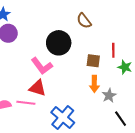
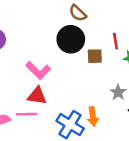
black circle: (59, 43) -> (71, 39), moved
orange arrow: (94, 84) -> (93, 116), moved

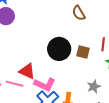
black circle: (71, 39) -> (59, 49), moved
pink L-shape: (38, 70) -> (45, 84), moved, turned -35

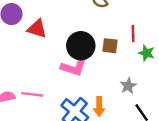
red triangle: (27, 71) -> (37, 29), moved
pink L-shape: (45, 84) -> (74, 68), moved

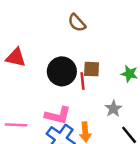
red line: (133, 34) -> (83, 81), moved
pink L-shape: (74, 68) -> (58, 115), moved

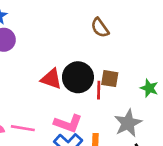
red triangle: (16, 57) -> (51, 79), moved
gray star: (113, 109) -> (128, 123), size x1.5

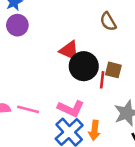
red triangle: (51, 79) -> (69, 51), moved

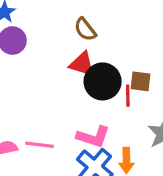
brown semicircle: (108, 22) -> (85, 29), moved

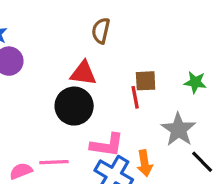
brown semicircle: (85, 29) -> (101, 31), moved, turned 60
black circle: (103, 81) -> (74, 106), moved

